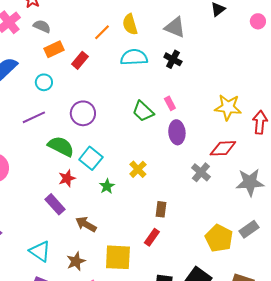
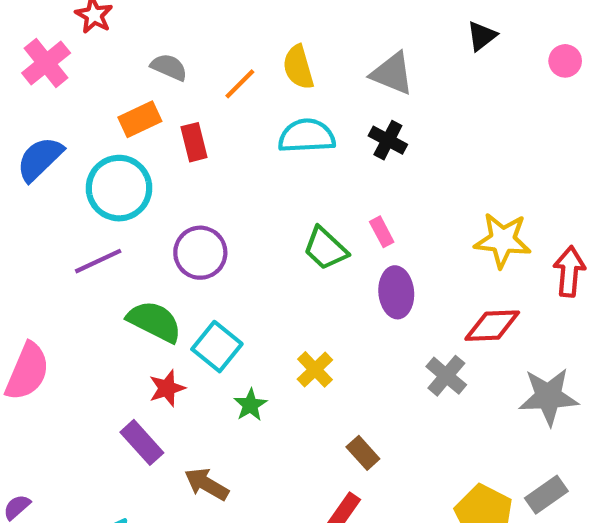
gray semicircle: (42, 26) -> (169, 67), moved
red rectangle: (80, 60) -> (194, 142), turned -54
cyan circle: (44, 82) -> (119, 188), size x1.8
brown rectangle: (161, 209) -> (363, 453), turned -49

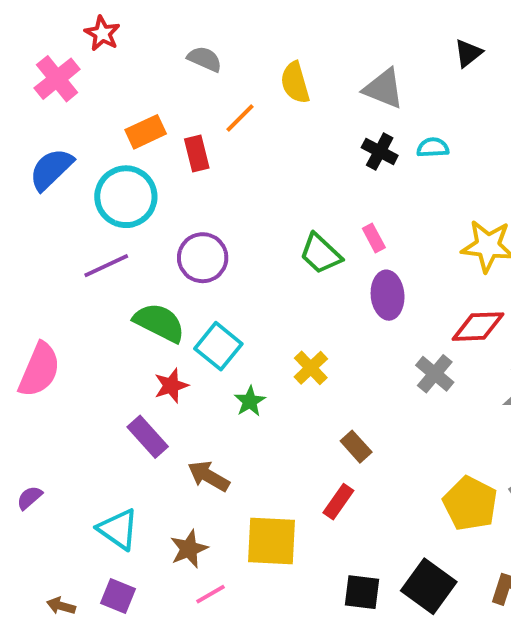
gray semicircle: (169, 67) -> (205, 59), moved
orange line: (240, 84) -> (240, 118), moved
cyan semicircle: (307, 136) -> (433, 148), moved, size x0.6

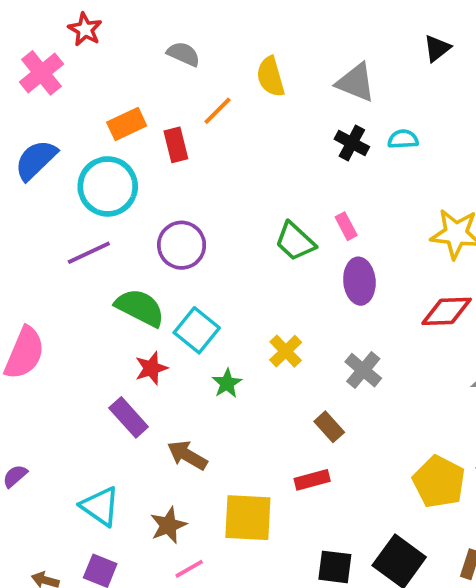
gray cross: (435, 374) -> (363, 370), moved
red rectangle: (338, 502) -> (312, 480), turned 40

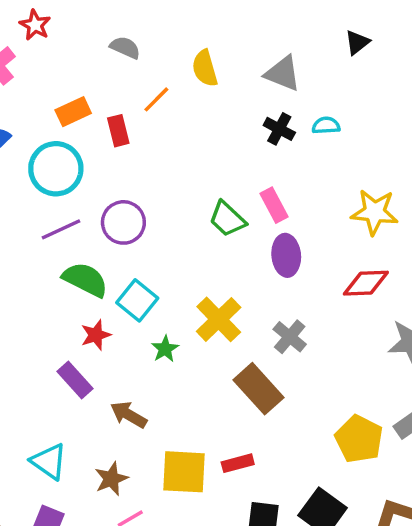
pink rectangle: (346, 226) -> (274, 205), size x1.4
purple line: (89, 253) -> (61, 229), moved
yellow cross: (286, 351) -> (219, 319), size x1.5
brown rectangle: (329, 427) -> (258, 389), size x1.8
red rectangle: (312, 480) -> (238, 463), moved

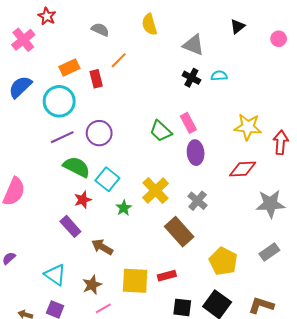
yellow semicircle: (205, 68) -> (149, 24), moved
yellow pentagon: (359, 439) -> (223, 261), moved

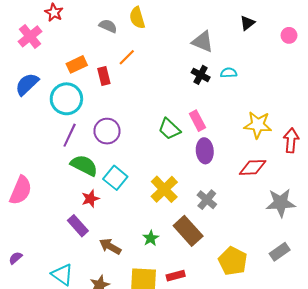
yellow semicircle: (149, 24) -> (137, 18), moved
purple line: (62, 137) -> (70, 135), turned -40
green star: (124, 208) -> (151, 238), moved

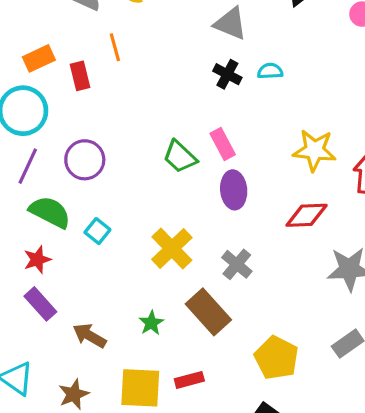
orange line: (127, 57) -> (115, 47), turned -60
cyan square: (115, 178) -> (97, 231), size x0.7
red star: (90, 199) -> (37, 260), moved

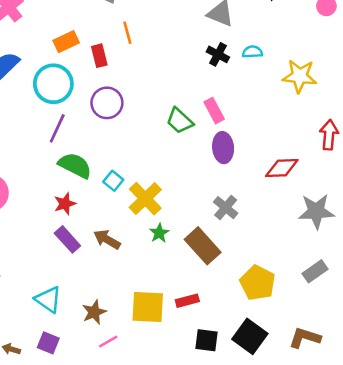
yellow star: (314, 150) -> (300, 76), moved
purple circle: (85, 160) -> (107, 103), moved
yellow cross: (172, 248) -> (145, 199), moved
green star: (151, 323) -> (159, 233), moved
brown arrow: (90, 336) -> (107, 239), moved

